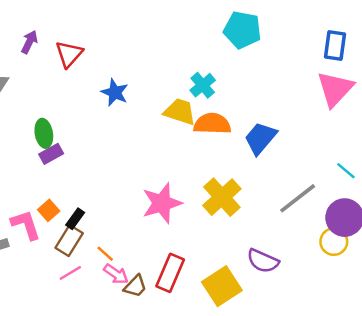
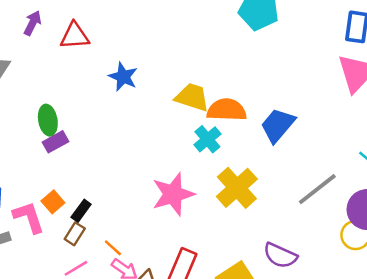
red triangle: (69, 54) -> (75, 36), turned 44
cyan cross: (203, 85) -> (207, 139), moved
brown rectangle: (69, 240) -> (75, 234), size x0.7

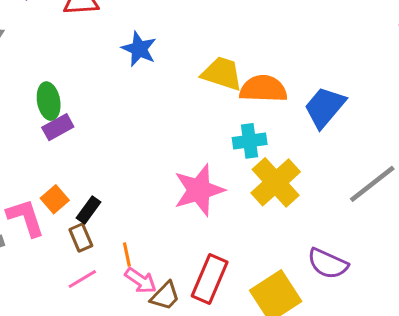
cyan cross: (207, 139) -> (250, 141), moved, turned 32
brown rectangle: (75, 234) -> (81, 238), turned -55
orange line: (113, 248) -> (127, 254), turned 36

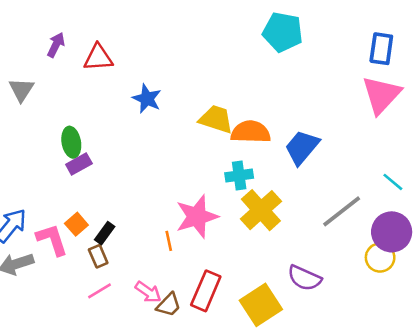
orange line: (127, 254) -> (169, 241), moved

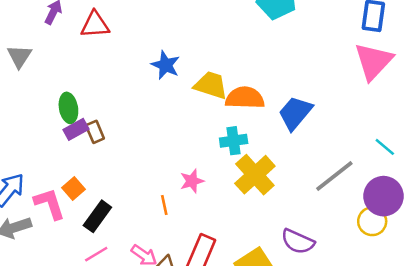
blue star: (147, 99) -> (165, 65), moved
pink star: (197, 217) -> (192, 181), size x0.6
black rectangle: (105, 233) -> (97, 216), moved, size x1.4
brown rectangle: (98, 256) -> (95, 132), moved

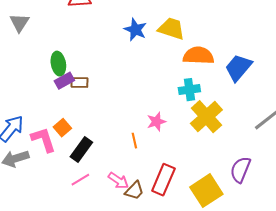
yellow trapezoid: (211, 85) -> (171, 29), moved
brown rectangle: (95, 132) -> (79, 83), turned -66
purple semicircle: (298, 241) -> (240, 170), turned 88

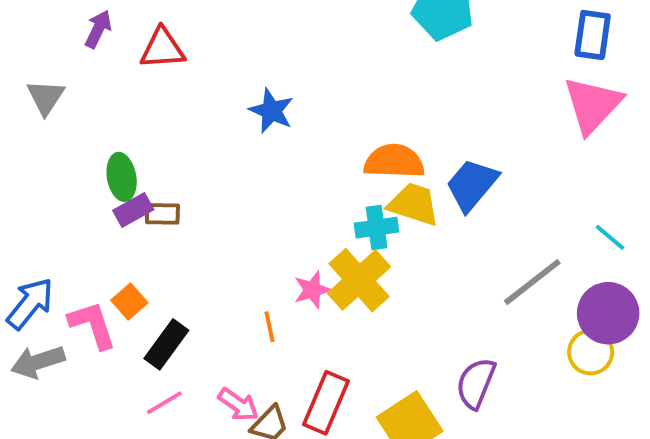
yellow trapezoid: (171, 29) -> (414, 204), moved
yellow cross: (206, 117) -> (359, 280), moved

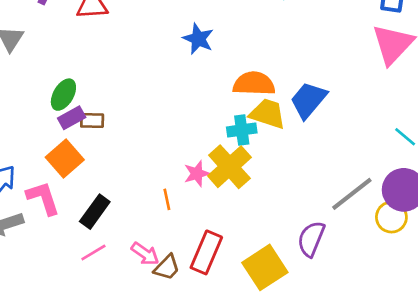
blue star: (271, 111) -> (198, 39), moved
green ellipse: (122, 177) -> (63, 95), turned 40
gray line: (532, 282) -> (352, 194), moved
orange square: (129, 302) -> (65, 159), moved, size x1.5

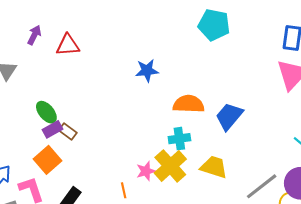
blue star: (198, 39) -> (147, 71), turned -30
green ellipse: (63, 95) -> (46, 112), turned -70
yellow trapezoid: (268, 114) -> (214, 167), moved
brown rectangle: (92, 120) -> (68, 131), turned 36

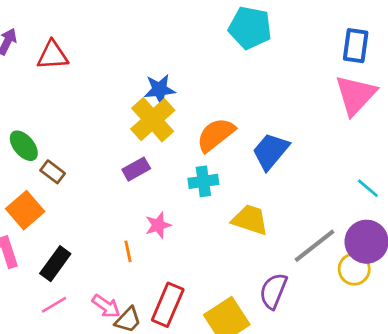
orange semicircle: (189, 104) -> (216, 135), turned -40
purple rectangle: (53, 129) -> (136, 169), moved
yellow cross: (170, 166) -> (153, 120), moved

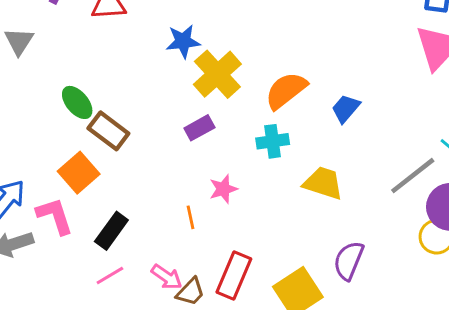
blue star: (160, 90) -> (183, 41), moved
blue trapezoid: (271, 151) -> (346, 108), size x0.7
brown rectangle: (53, 172) -> (108, 131), size x1.5
gray line: (314, 246) -> (413, 176), moved

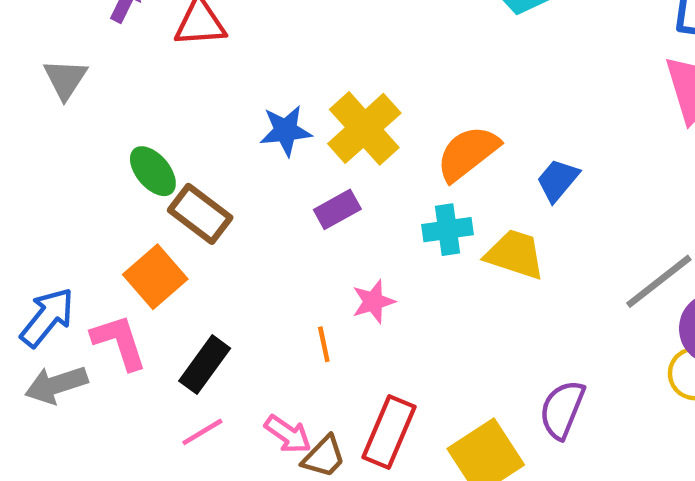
blue star: (183, 41) -> (286, 131), moved
yellow trapezoid: (323, 183) -> (515, 254), moved

